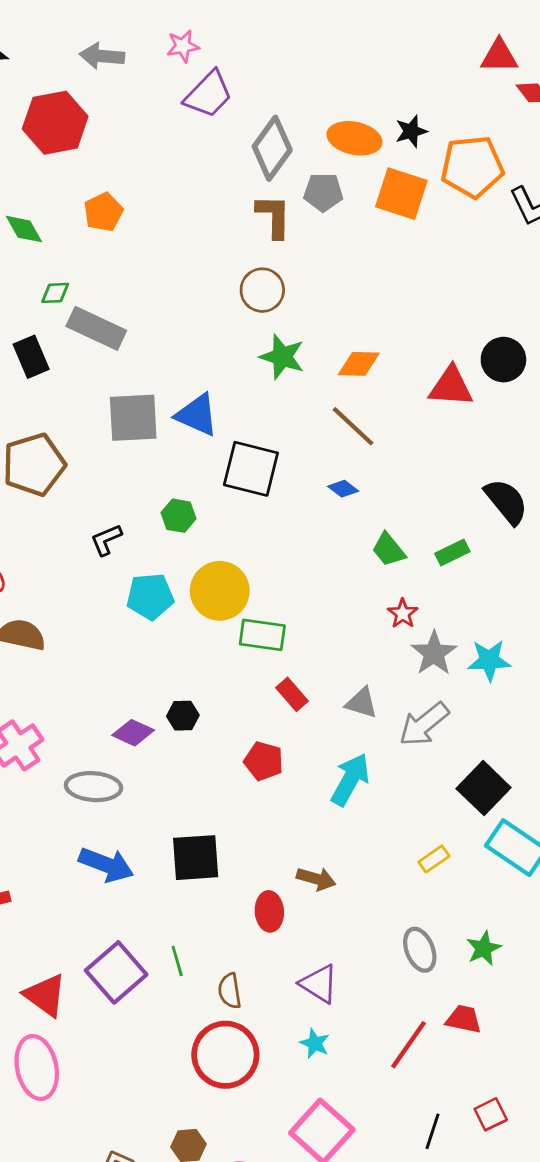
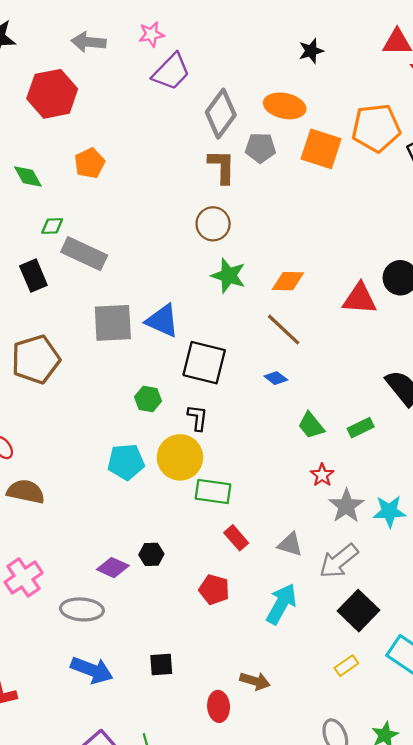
black star: (411, 131) -> (311, 51), moved
black L-shape: (106, 540) -> (198, 418), moved, turned 120
black square: (484, 788) -> (358, 611), moved
black square: (196, 858) -> (161, 665), size x0.6

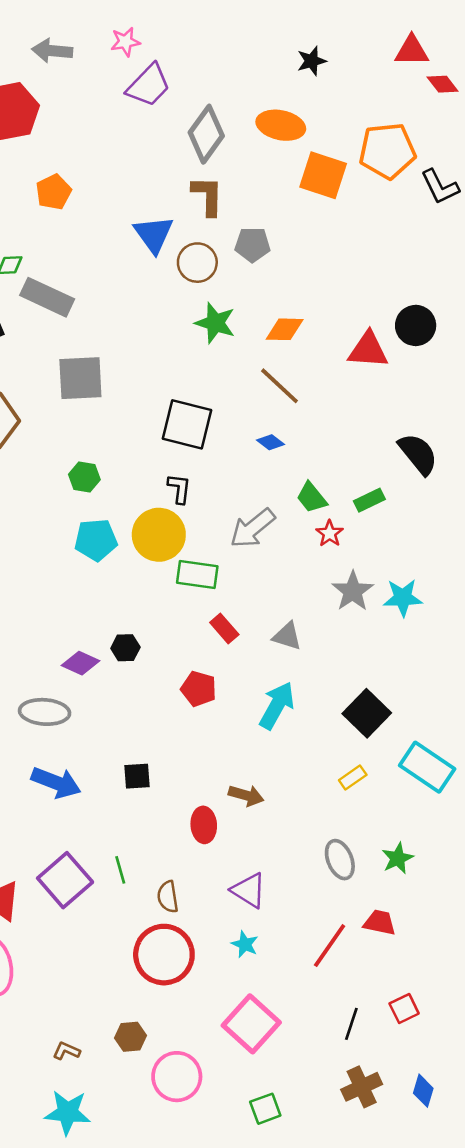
gray pentagon: (260, 148) -> (253, 245), moved
blue triangle: (162, 321) -> (154, 234), moved, turned 30
green hexagon: (148, 399) -> (84, 477), moved
red star: (322, 475) -> (330, 533), moved
gray arrow: (339, 561) -> (253, 528), moved

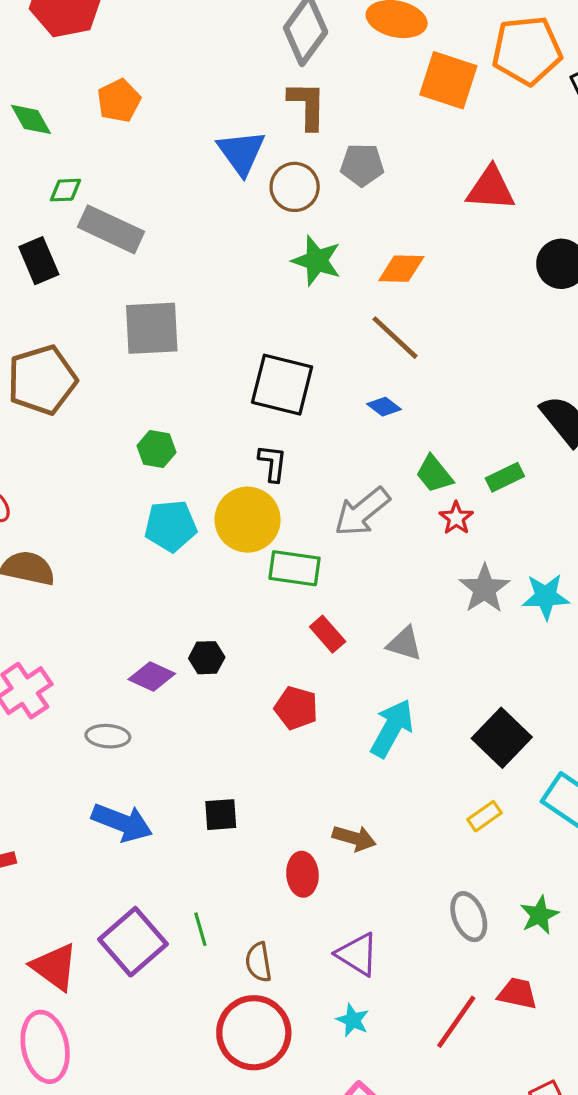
red triangle: (368, 350) -> (491, 188), moved
gray ellipse: (45, 712) -> (108, 736), size x0.7

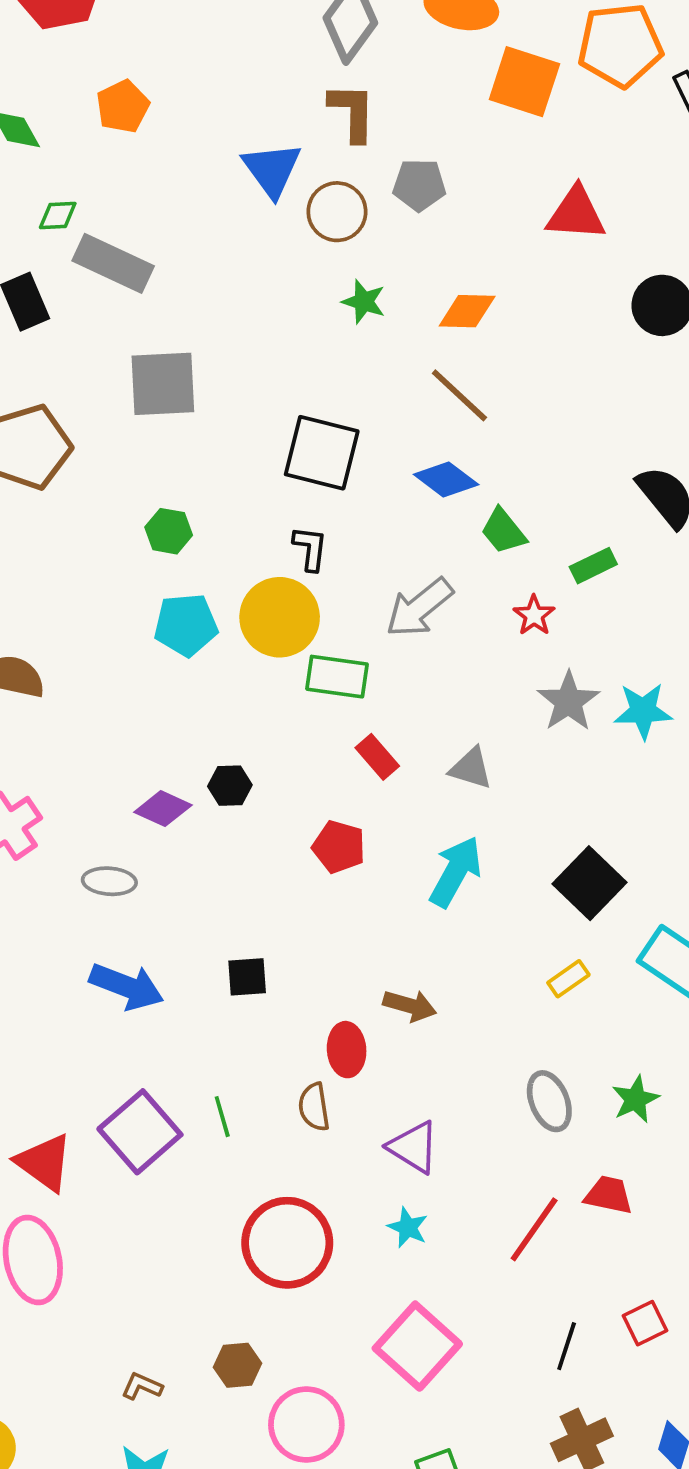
green star: (317, 261) -> (364, 302), size x0.7
blue diamond: (384, 407) -> (446, 479), size x1.5
green trapezoid: (434, 474) -> (503, 531), moved
brown semicircle: (259, 962) -> (314, 1107), moved

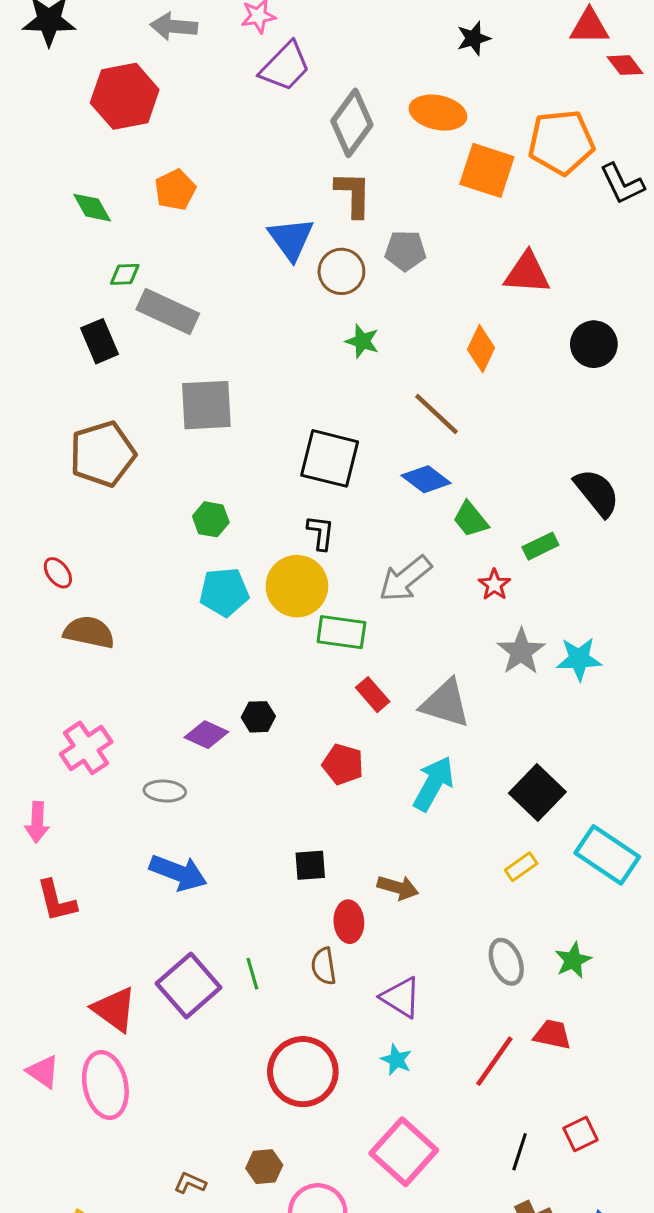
orange diamond: (467, 311) -> (481, 349), moved, turned -66
gray triangle: (471, 768) -> (445, 703), size x1.5
black square: (247, 977) -> (310, 865), moved

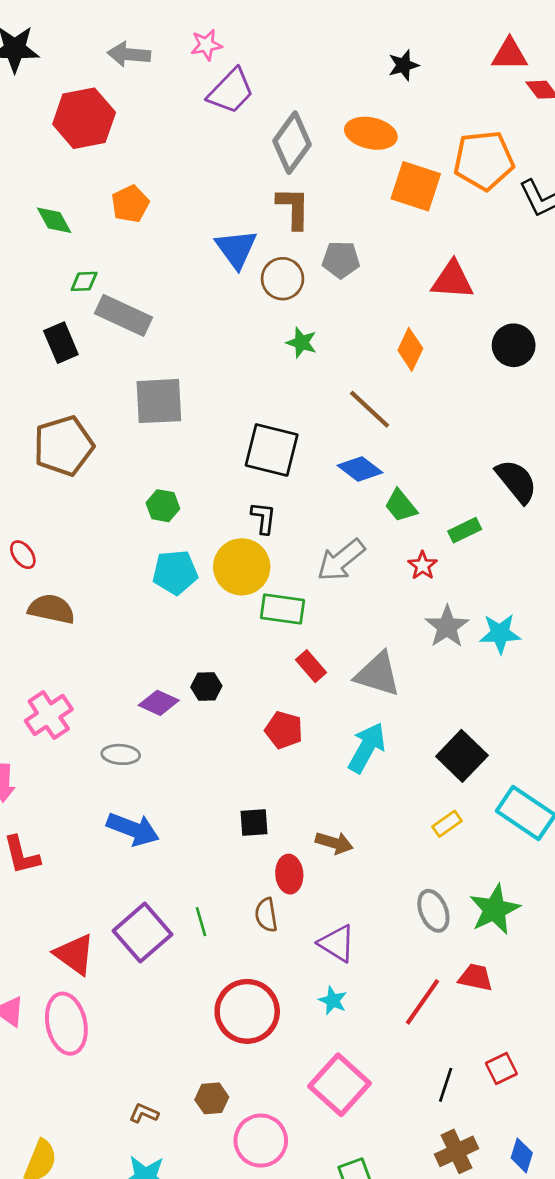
green star: (573, 960) -> (495, 909), size x1.5

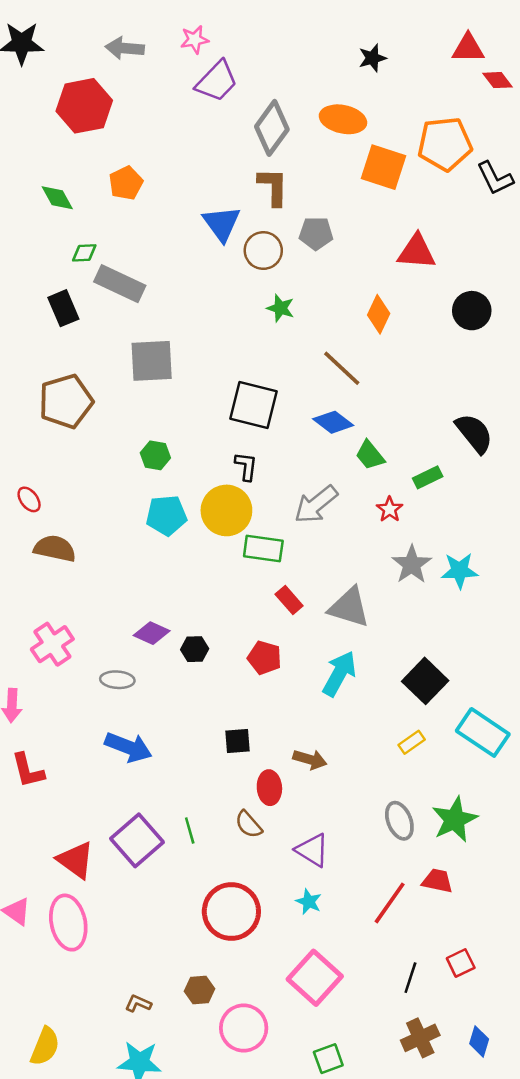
black hexagon: (206, 686) -> (195, 649), moved
brown semicircle: (266, 915) -> (249, 824), turned -32

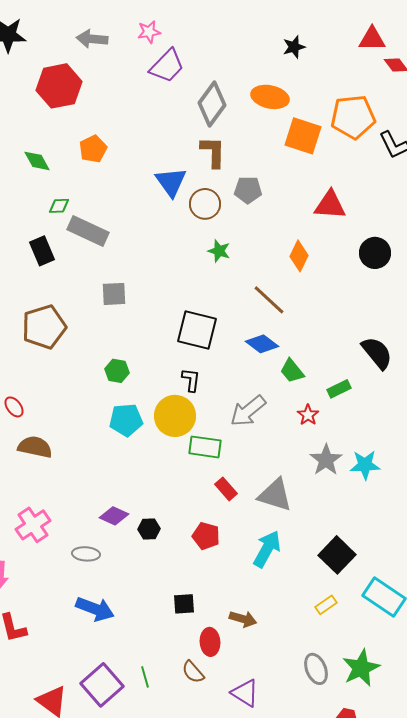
gray square: (152, 361) -> (114, 294), size x0.7

